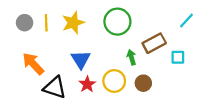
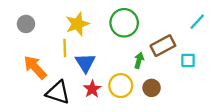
yellow line: (46, 23) -> (65, 48), moved
green arrow: (131, 57) -> (139, 60), turned 32

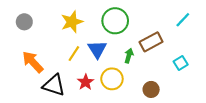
yellow line: (65, 48) -> (74, 54), moved, turned 35
cyan square: (188, 60) -> (181, 63), moved, turned -32
blue triangle: (85, 63) -> (97, 49), moved
brown circle: (152, 88) -> (151, 89), moved

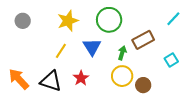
yellow line: (74, 54) -> (61, 51), moved
orange arrow: (33, 62) -> (19, 79), moved
yellow circle: (112, 79) -> (122, 76), moved

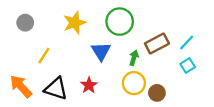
cyan line: (173, 19) -> (187, 42), moved
yellow line: (61, 51) -> (44, 56), moved

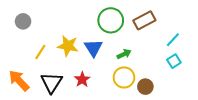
yellow star: (75, 23) -> (68, 46), moved, turned 30
brown rectangle: (157, 44) -> (144, 20), moved
green arrow: (134, 58) -> (124, 54), turned 48
black triangle: (56, 89) -> (52, 83), turned 45

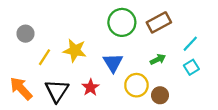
gray circle: (23, 21) -> (25, 34), moved
blue triangle: (93, 48) -> (113, 63), moved
green arrow: (124, 54) -> (158, 59), moved

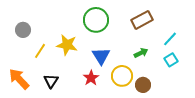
green circle: (122, 22) -> (96, 20), moved
red star: (91, 87) -> (91, 78), moved
black triangle: (57, 91) -> (51, 81), size x0.7

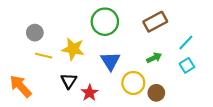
gray circle: (23, 30) -> (35, 33), moved
yellow line: (40, 51) -> (44, 56), turned 70
red star: (91, 78) -> (90, 93), moved
black triangle: (51, 81) -> (69, 81), moved

